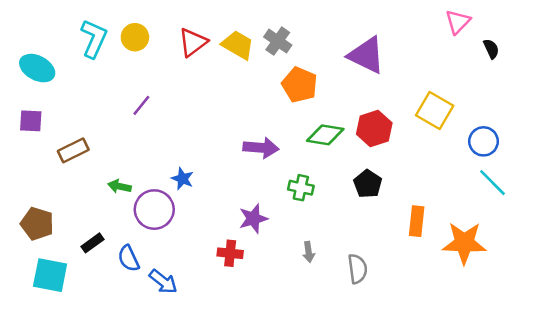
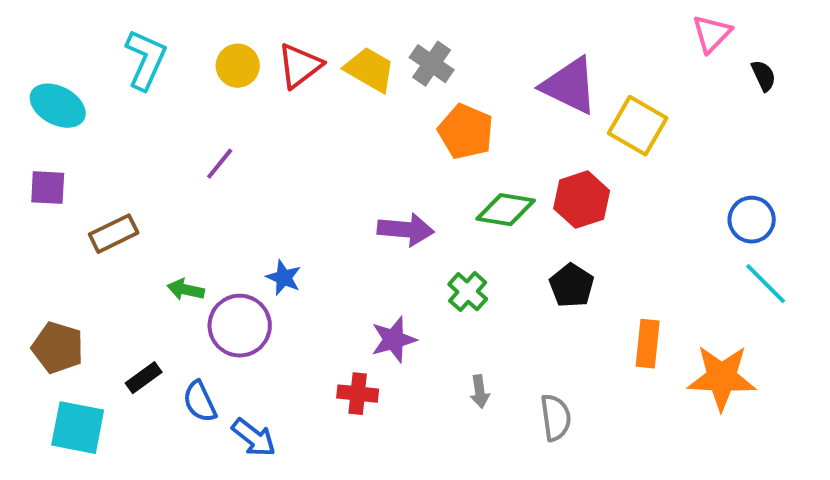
yellow circle: (135, 37) -> (238, 66), moved
yellow square: (435, 110) -> (638, 126), moved
green cross: (301, 188) -> (468, 292), turned 30

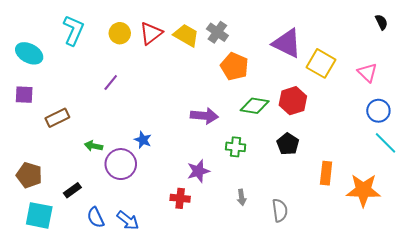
pink triangle: (712, 34) -> (367, 72), moved, turned -30
black semicircle: (764, 76) -> (381, 22), moved
green cross: (468, 292) -> (236, 147), turned -36
blue semicircle: (200, 402) -> (96, 217), moved

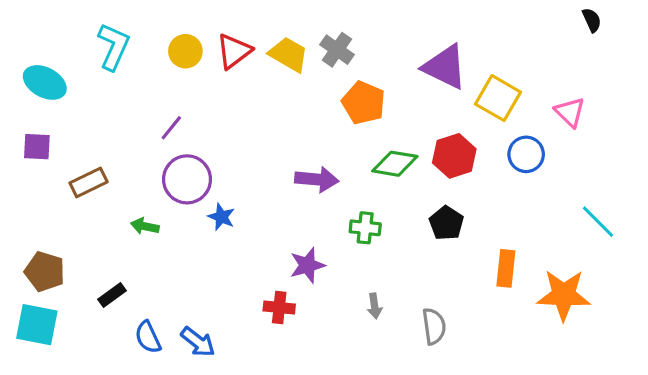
black semicircle: (381, 22) -> (592, 20), moved
blue circle: (378, 111) -> (526, 154), moved
purple circle: (121, 164) -> (187, 179), moved
cyan square: (39, 215) -> (37, 325), moved

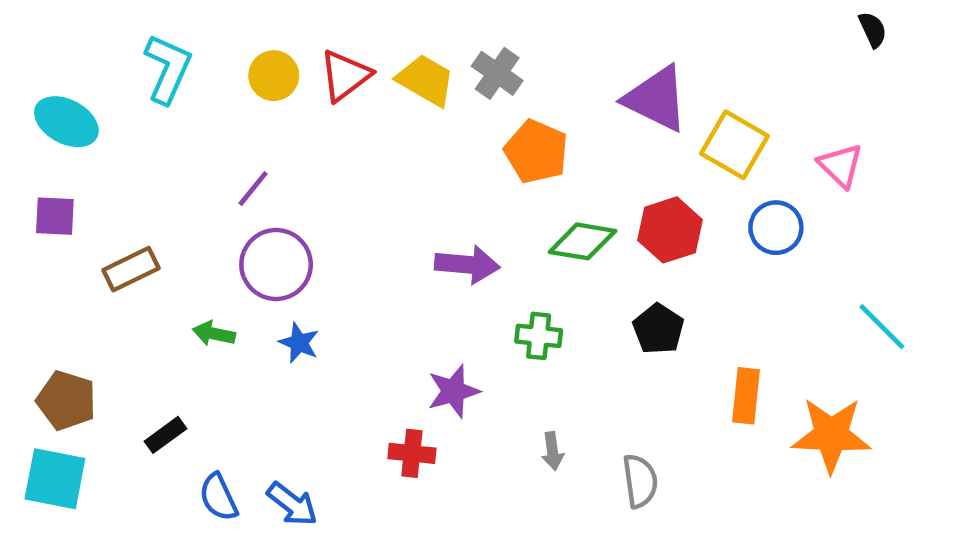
blue star: (221, 217) -> (299, 343), moved

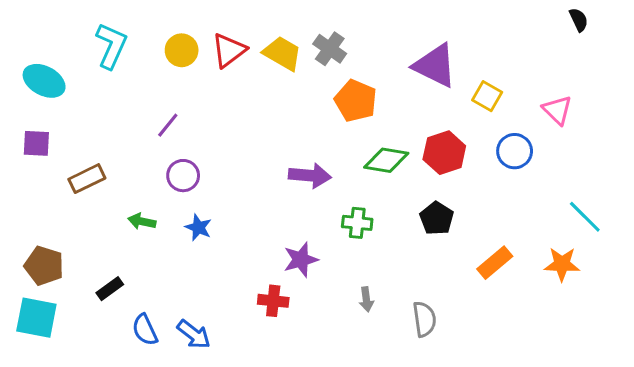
yellow square: (734, 145) -> (487, 96), size x0.7
purple circle: (276, 264) -> (183, 176), size x0.7
orange rectangle: (746, 396) -> (495, 263), turned 44
orange star: (831, 435) -> (562, 264), moved, size x0.7

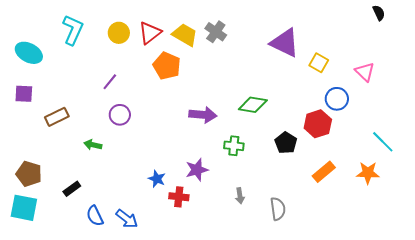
orange pentagon: (356, 101) -> (167, 66), moved
red hexagon: (444, 153) -> (318, 124), moved
blue star: (198, 227) -> (157, 179), moved

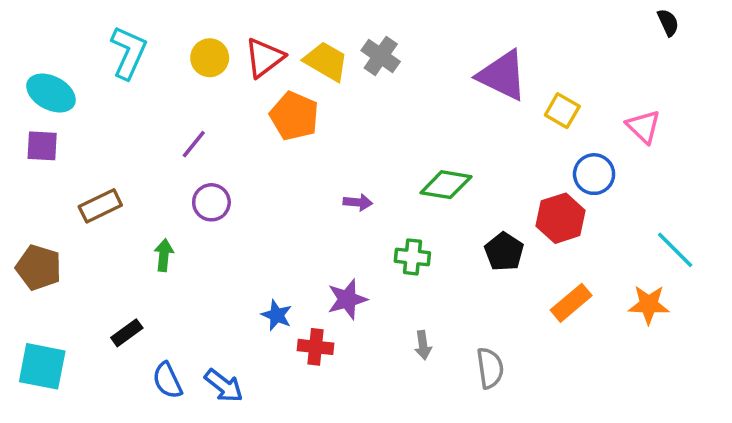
purple square: (24, 94) -> (42, 146), moved
purple arrow: (203, 115) -> (358, 202), size x0.6
green arrow: (93, 145) -> (164, 255), turned 84
brown pentagon: (29, 174) -> (39, 268), moved

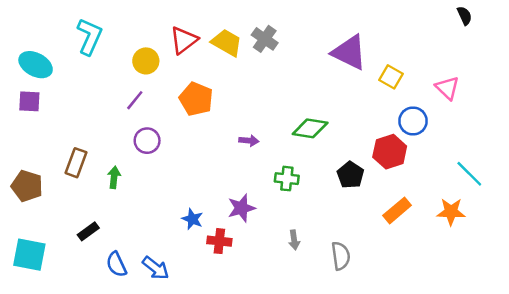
yellow circle: (210, 58) -> (146, 61), moved
orange pentagon: (294, 116) -> (196, 99), moved
brown rectangle: (100, 206) -> (76, 163), moved, turned -44

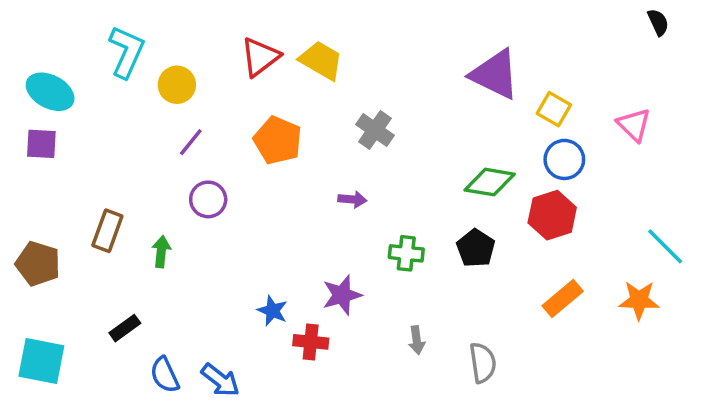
gray cross: (265, 39) -> (375, 130), moved
yellow circle: (146, 61) -> (177, 85), moved
blue circle: (413, 121) -> (564, 159), moved
green diamond: (310, 128) -> (490, 182), moved
black pentagon: (350, 175) -> (476, 248), moved

